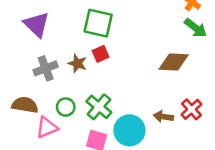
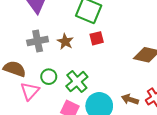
red square: (101, 54) -> (97, 38), moved
pink triangle: (47, 128) -> (30, 91), turned -36

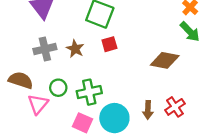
green cross: (77, 82) -> (89, 92), turned 30
brown arrow: (130, 99) -> (148, 110), turned -105

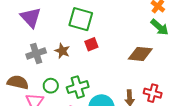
red cross: (175, 107) -> (153, 93), turned -36

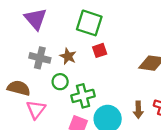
gray cross: (36, 53) -> (40, 58), turned 30
green circle: (51, 86) -> (60, 82), moved

